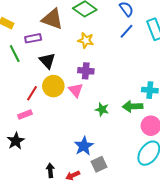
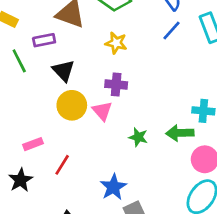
red line: (32, 93) -> (62, 165), moved

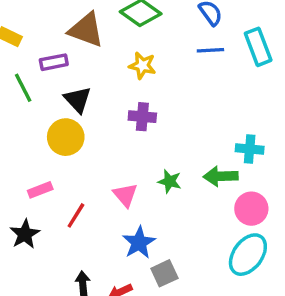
blue line: (172, 31) -> (210, 50), turned 45
yellow circle: (72, 105) -> (66, 137), moved
pink triangle: (102, 111) -> (125, 195), moved

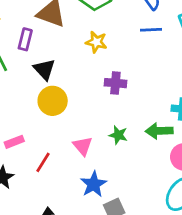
purple rectangle: (54, 62) -> (25, 39), turned -65
purple cross: (142, 117) -> (115, 83), moved
yellow circle: (66, 137) -> (53, 101), moved

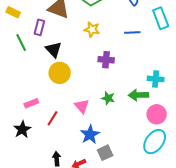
blue line: (151, 30) -> (132, 32), moved

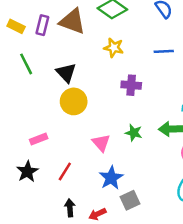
purple rectangle: (39, 27) -> (42, 25), moved
red line: (53, 118) -> (65, 172), moved

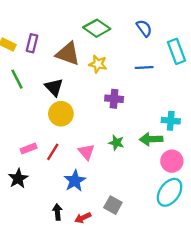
brown triangle: (72, 21) -> (68, 54), moved
red line: (65, 172) -> (53, 152), moved
blue star: (111, 178) -> (75, 181), moved
gray square: (130, 200) -> (113, 205), turned -36

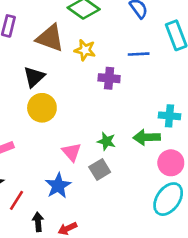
black triangle: (54, 87) -> (34, 77), turned 30
purple cross: (114, 99) -> (109, 78), moved
red line: (53, 152) -> (16, 200), moved
gray square: (113, 205) -> (100, 170), moved, turned 30

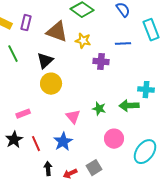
pink circle: (171, 163) -> (114, 139), moved
gray square: (100, 170) -> (94, 168), moved
red line: (16, 200) -> (36, 144), moved, turned -56

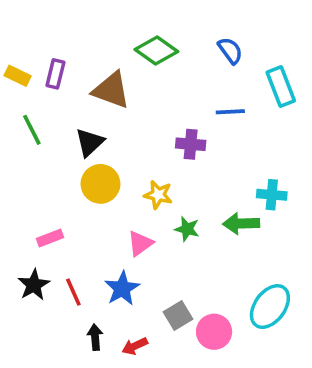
yellow star: (83, 41) -> (158, 195), moved
pink triangle: (73, 117) -> (140, 243), turned 35
pink circle: (114, 139) -> (214, 332), moved
gray square: (94, 168) -> (178, 315), moved

